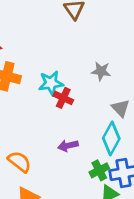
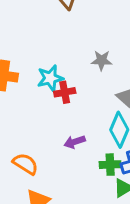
red cross: (63, 98) -> (65, 92), turned -30
green cross: (99, 170) -> (110, 165), turned 30

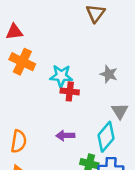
orange semicircle: (25, 164) -> (19, 141), turned 50

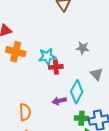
cyan diamond: (106, 137) -> (77, 92), moved

